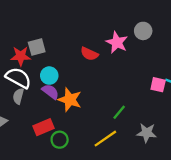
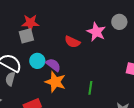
red star: (21, 56) -> (30, 23), moved
purple semicircle: (50, 92) -> (53, 65), moved
green line: (119, 112) -> (90, 88), moved, turned -32

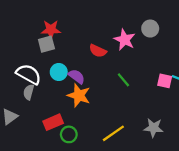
green line: (90, 88) -> (123, 80), moved, turned -48

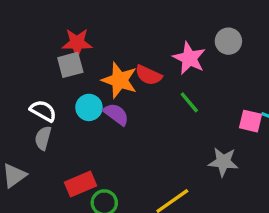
white semicircle: (29, 74) -> (43, 111), size x0.7
green line: (123, 80) -> (189, 102), moved
orange star: (79, 95) -> (120, 80), moved
gray star: (154, 128) -> (223, 162), moved

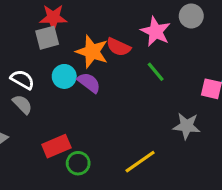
gray semicircle: (43, 138) -> (22, 104), turned 120

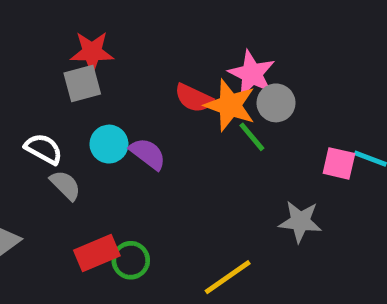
gray circle: (191, 16) -> (276, 103), moved
orange star: (92, 52) -> (230, 105), moved
gray semicircle: (22, 104) -> (65, 185), moved
green circle: (78, 163) -> (131, 260), moved

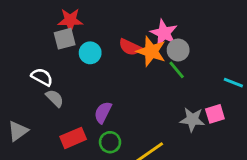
green line: (252, 137) -> (177, 70), moved
cyan circle: (109, 144) -> (90, 53), moved
purple semicircle: (148, 154) -> (103, 112), moved, turned -100
pink square: (339, 163) -> (215, 114), moved, turned -30
green circle: (131, 260) -> (110, 142), moved

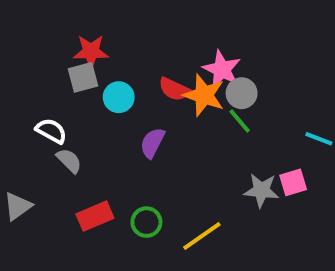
purple semicircle: (103, 112) -> (152, 143), moved

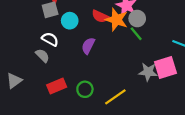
white semicircle: (51, 131) -> (50, 39), moved
pink square: (293, 182) -> (165, 67), size x1.5

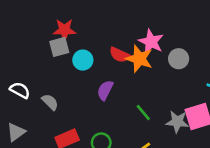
gray circle: (137, 18) -> (179, 59), moved
green line: (136, 34) -> (143, 112), moved
white semicircle: (50, 39) -> (20, 90), moved

